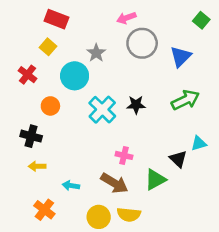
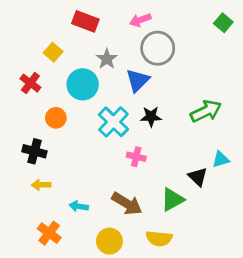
red rectangle: (56, 19) -> (85, 21), moved
blue triangle: (181, 57) -> (138, 80), moved
pink cross: (124, 155) -> (136, 157), moved
yellow semicircle: (129, 215) -> (159, 238), moved

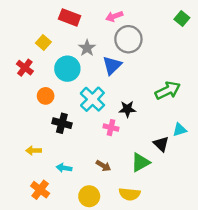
black star: (151, 117) -> (127, 109), moved
black cross: (34, 151) -> (62, 123), moved
brown arrow: (127, 204) -> (103, 166), size x0.6

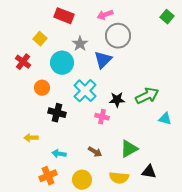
green arrow: (168, 90) -> (147, 96), moved
cyan triangle: (180, 130) -> (165, 119), turned 32
black triangle: (161, 144) -> (149, 172), moved, turned -35
orange cross: (40, 190) -> (48, 176), moved, turned 30

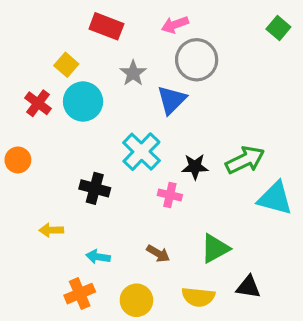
cyan circle: (62, 63) -> (83, 102), moved
orange circle: (42, 88) -> (18, 160), moved
cyan triangle: (165, 119) -> (275, 198), size x1.6

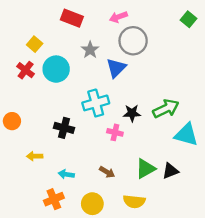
yellow square: (66, 65) -> (35, 44), moved
cyan cross: (141, 152) -> (96, 103), turned 30
orange circle: (18, 160) -> (12, 121), moved
black triangle: (248, 287) -> (170, 171), moved, turned -30

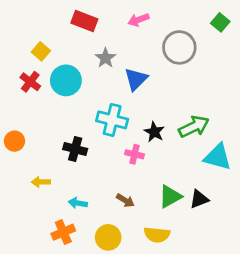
gray circle: (133, 41) -> (179, 47), moved
cyan cross: (96, 103) -> (112, 120), turned 30
black star: (132, 113) -> (154, 132), turned 30

